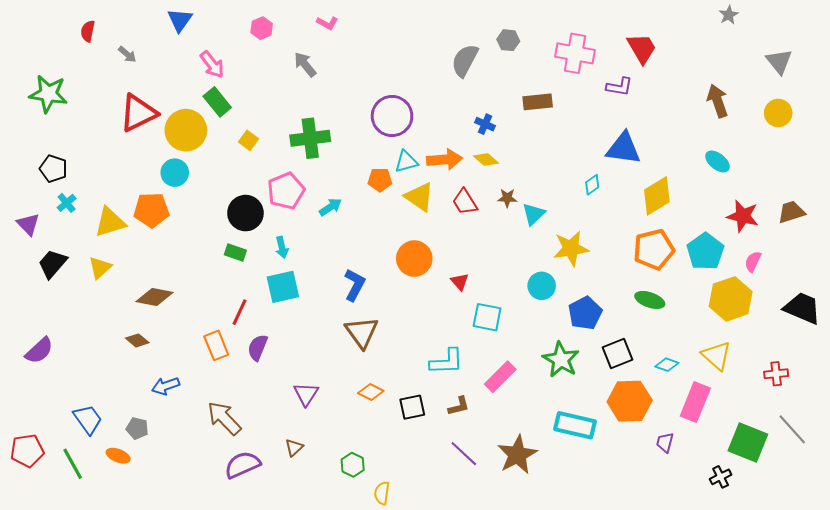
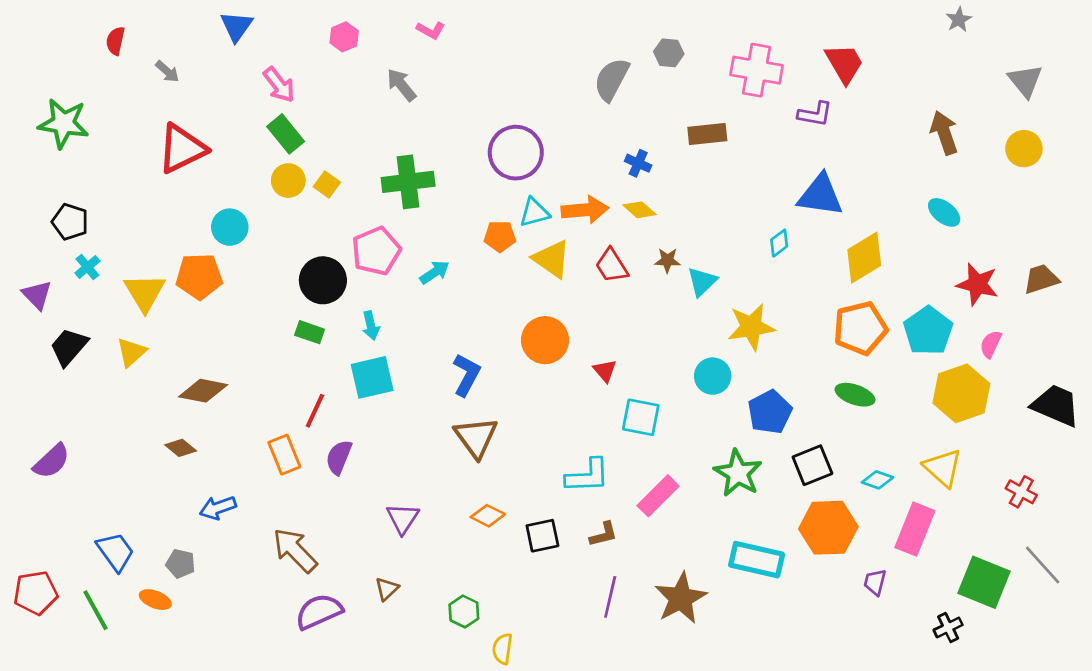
yellow circle: (186, 130) -> (288, 181), moved, size x0.6
yellow triangle: (110, 222) -> (145, 292), turned -44
red cross: (776, 374) -> (1021, 492), turned 35
purple line: (464, 454) -> (610, 597), turned 60

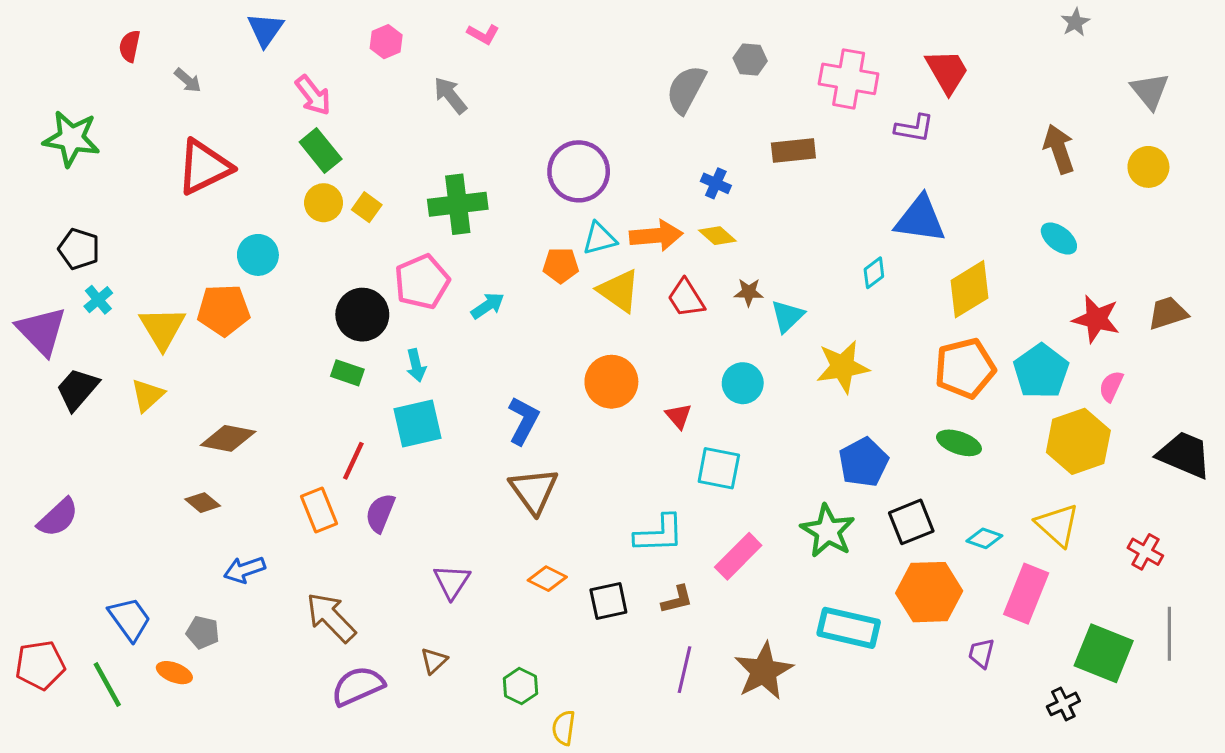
purple triangle: (37, 295) -> (42, 331), size x1.5
cyan circle: (713, 376) -> (743, 383), moved
gray line: (1043, 565) -> (1169, 634), turned 42

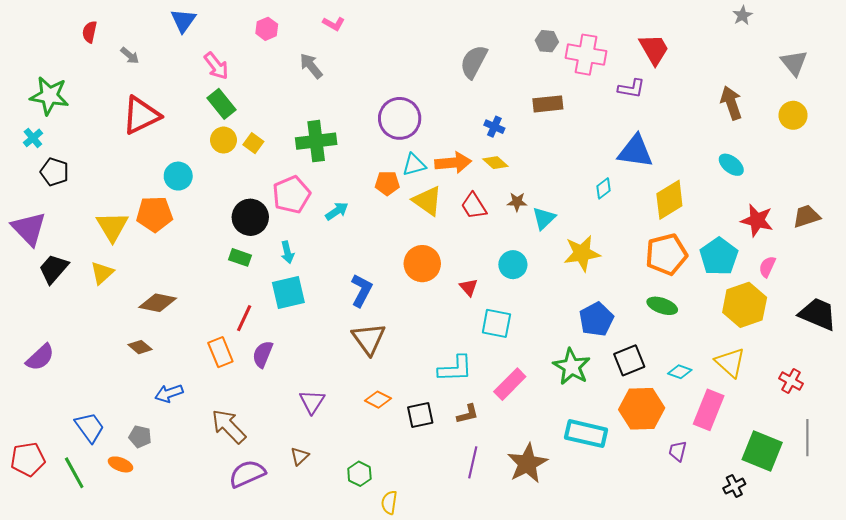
gray hexagon: (750, 60) -> (547, 41), moved
cyan cross: (98, 300) -> (33, 138), moved

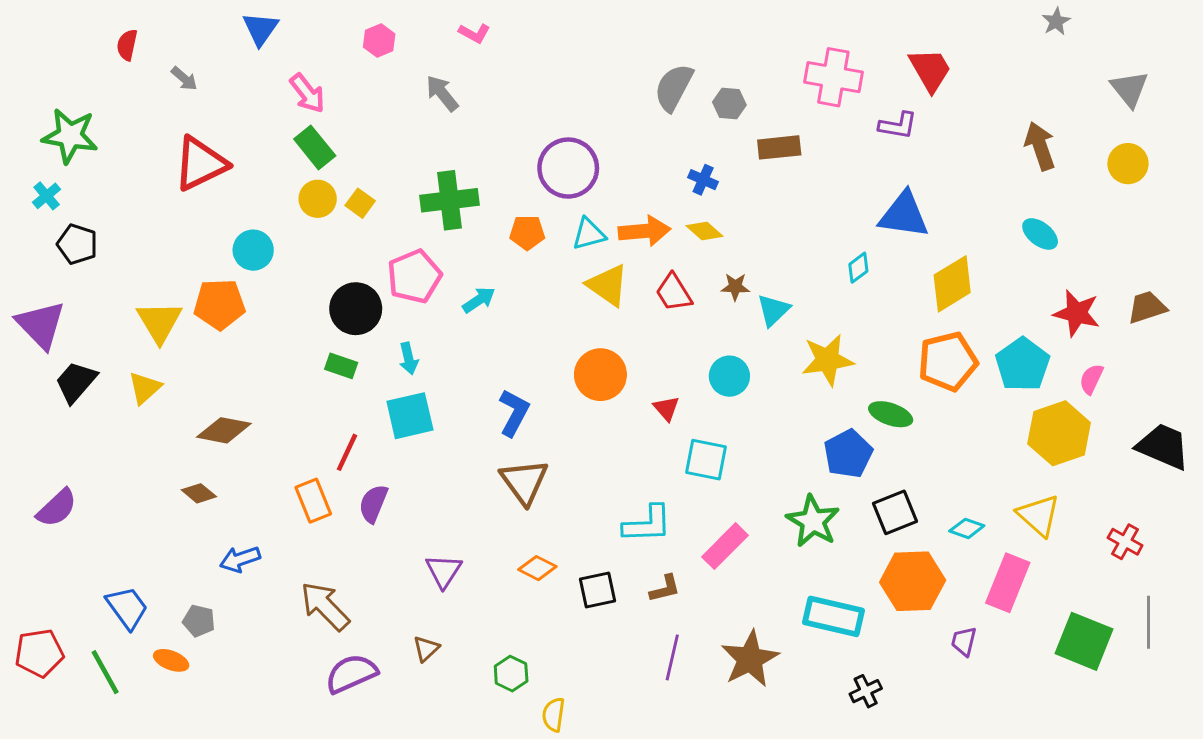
gray hexagon: (547, 41) -> (729, 104), moved
orange pentagon: (387, 183) -> (527, 232), moved
green ellipse: (662, 306) -> (891, 414), moved
black cross: (734, 486) -> (866, 691), moved

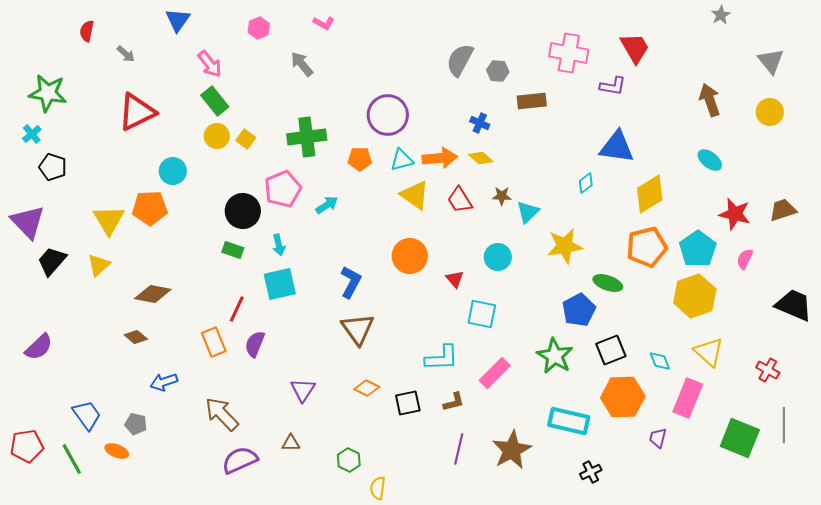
yellow hexagon: (1059, 433) -> (695, 296), moved
cyan diamond: (967, 528) -> (660, 361), turned 50
brown triangle: (426, 649) -> (291, 443), turned 42

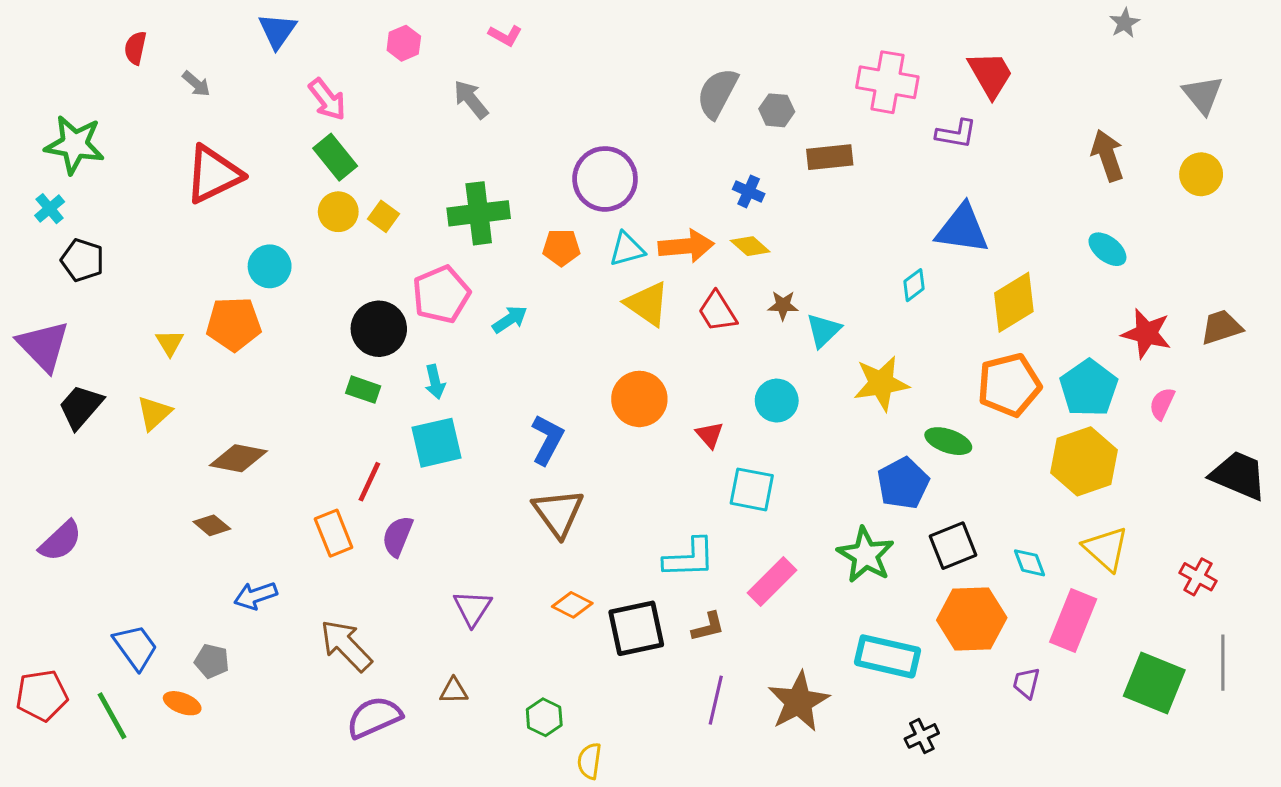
yellow triangle: (109, 220) -> (170, 343), size x0.6
black square: (408, 403) -> (636, 628), size x1.4

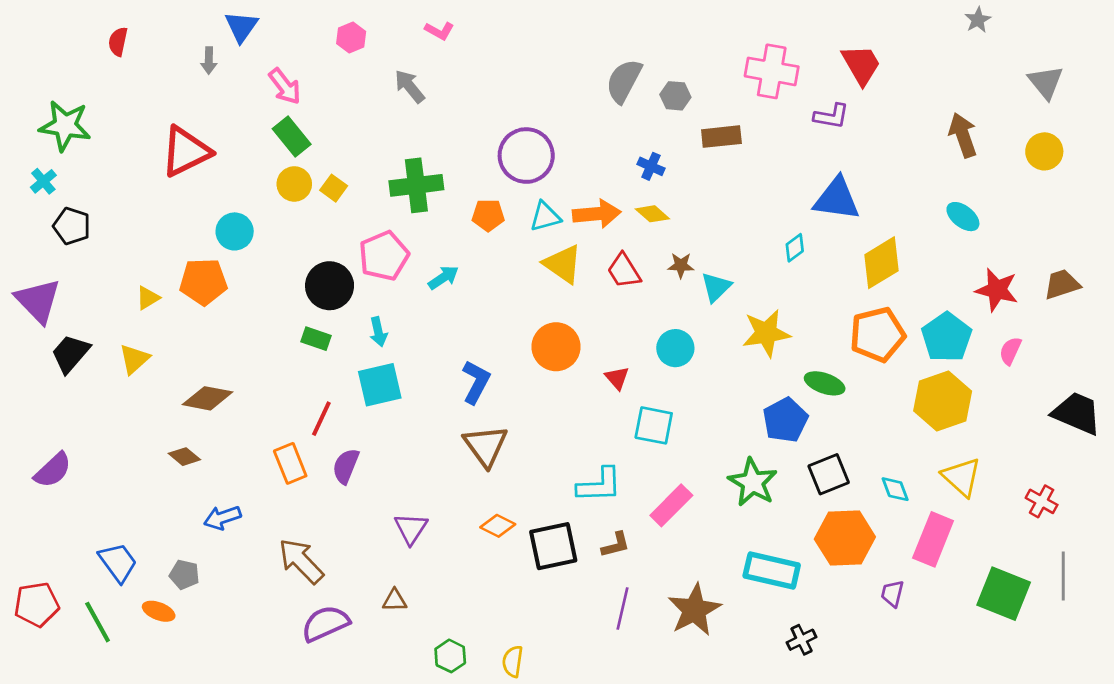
gray arrow: (196, 84) -> (209, 61), moved, turned 50
yellow triangle: (170, 343) -> (148, 298), turned 30
green hexagon: (544, 717) -> (450, 656), moved

